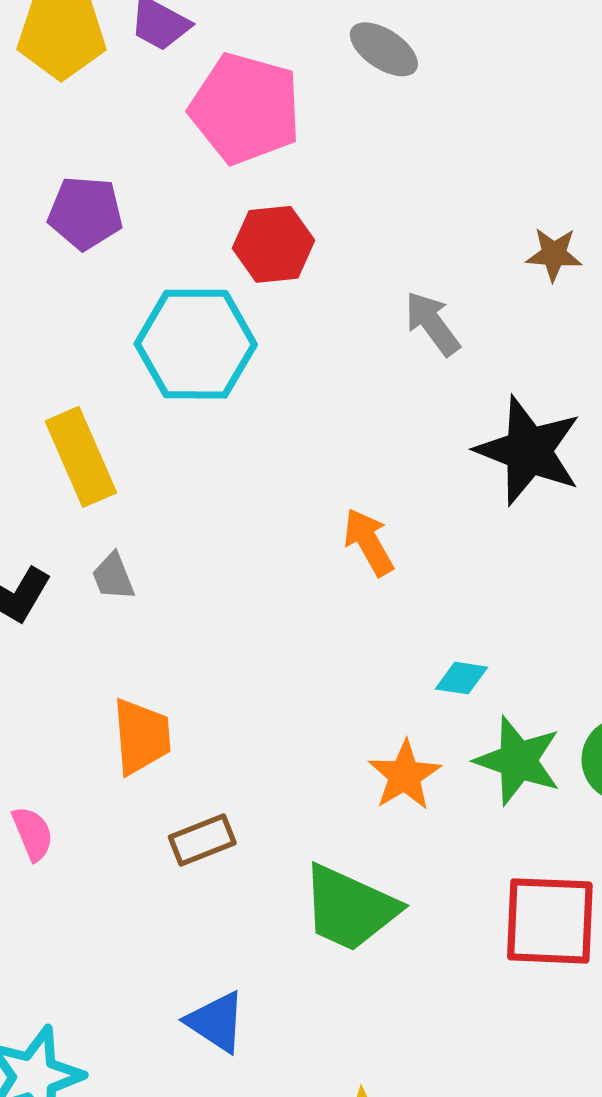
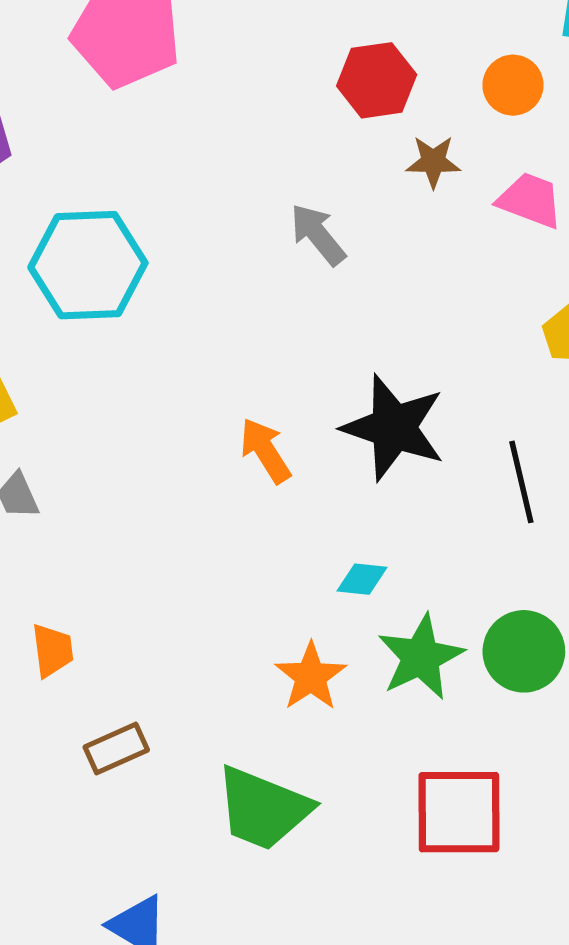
red hexagon: (273, 244) -> (377, 80), moved
black star: (528, 451) -> (394, 428), moved
orange trapezoid: (141, 736) -> (52, 650), size x0.7
green star: (518, 761) -> (421, 657), turned 30

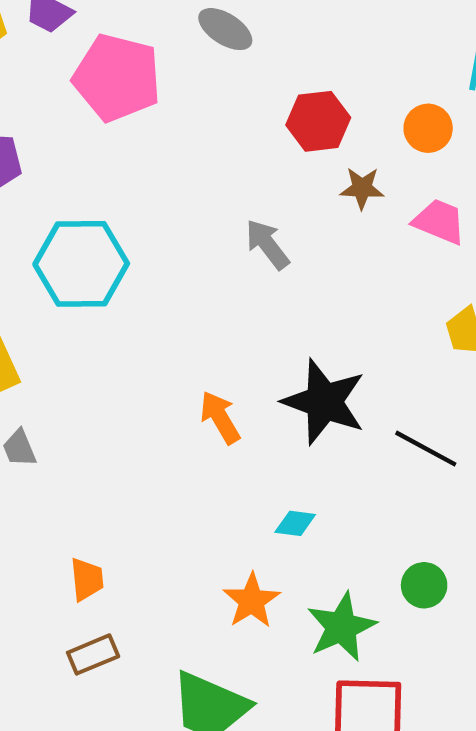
black line: (521, 482) -> (426, 449), turned -50
orange trapezoid: (52, 650) -> (87, 579), moved
green circle: (524, 651) -> (424, 585), size x0.7
green star: (421, 657) -> (341, 627), moved

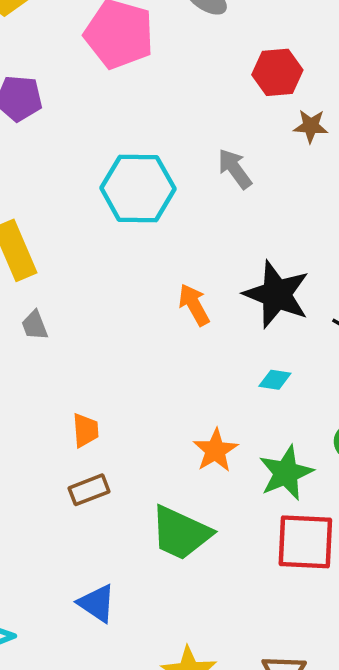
cyan hexagon: (81, 264) -> (138, 188), moved
cyan diamond: (295, 523) -> (275, 380), moved

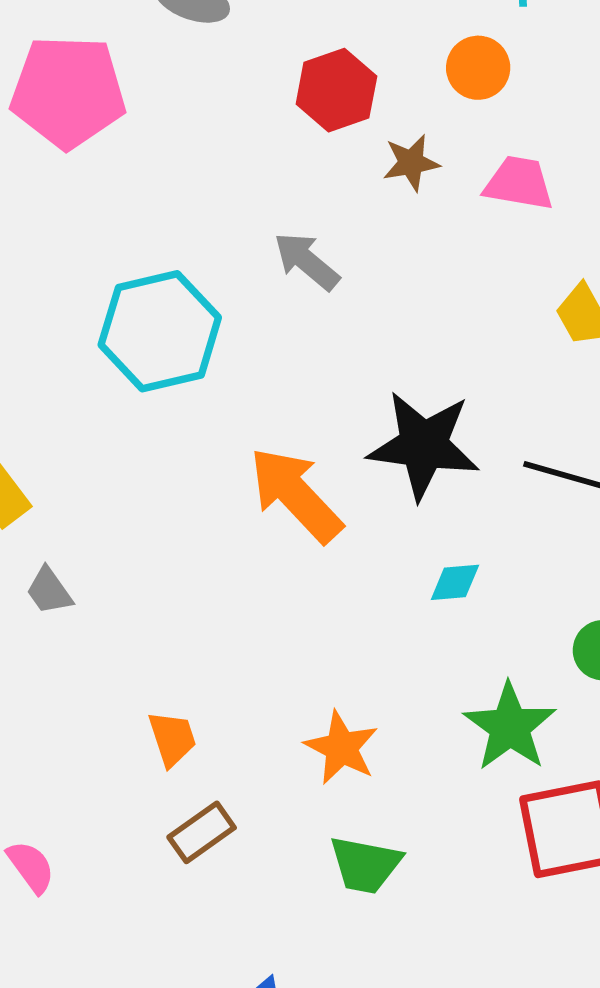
orange arrow: (194, 305) -> (296, 495), size x1.5
orange star: (215, 450) -> (341, 748), moved
green trapezoid: (181, 533) -> (365, 865), size x0.7

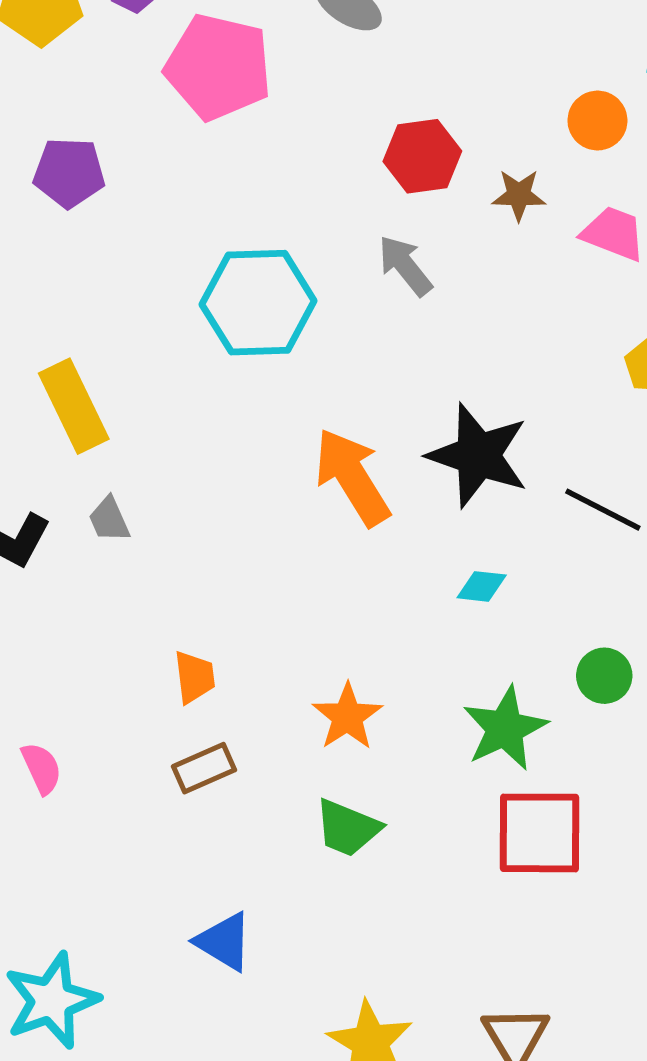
red hexagon: (336, 90) -> (422, 156), moved

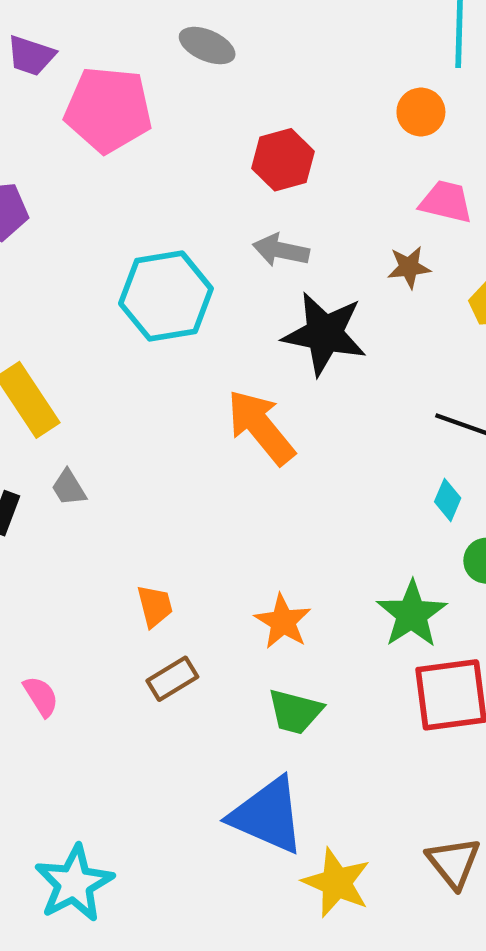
brown star: (519, 195) -> (409, 267), moved
gray arrow: (405, 266) -> (281, 250), turned -32
black star: (478, 455) -> (325, 334), moved
cyan diamond: (482, 586) -> (448, 500), moved, turned -66
blue triangle: (224, 942) -> (267, 816), moved, size x1.6

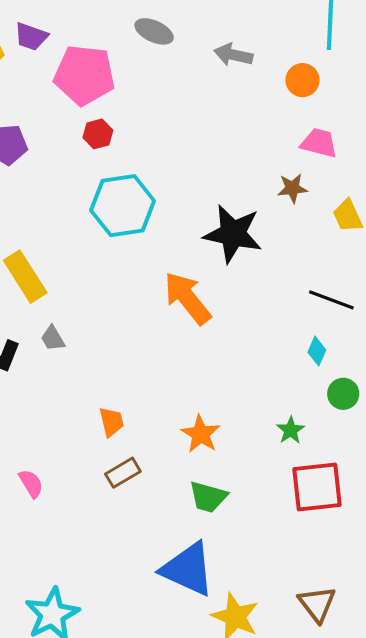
red hexagon: (283, 160) -> (98, 134), moved, size x0.7
gray arrow: (281, 250) -> (233, 55), moved
green star: (412, 614) -> (291, 430), size x0.6

